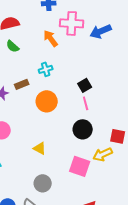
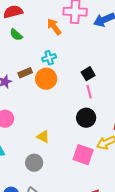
orange circle: (47, 101) -> (46, 79), moved
gray circle: (43, 183) -> (34, 163), moved

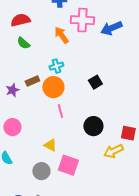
pink line: (89, 92) -> (60, 111), moved
pink square: (83, 155) -> (68, 165), moved

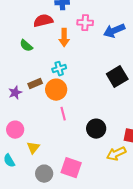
red semicircle: (20, 20) -> (43, 21), moved
pink cross: (82, 20) -> (85, 23), size x0.7
orange arrow: (61, 35) -> (64, 38), turned -144
black square: (95, 82) -> (117, 77), moved, size x1.5
yellow triangle: (50, 145) -> (33, 148), moved, turned 40

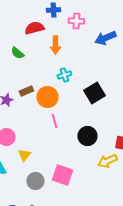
pink cross: (85, 23) -> (76, 21), moved
cyan cross: (59, 69) -> (64, 75), moved
black square: (117, 77) -> (94, 93), moved

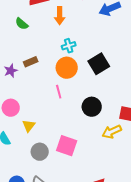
orange circle: (47, 97) -> (67, 68), moved

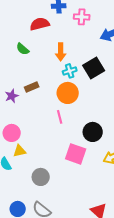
orange arrow: (60, 16) -> (61, 52), moved
black square: (99, 64) -> (94, 68), moved
yellow triangle: (29, 126) -> (20, 151), moved, turned 40
pink square: (67, 146) -> (76, 154), moved

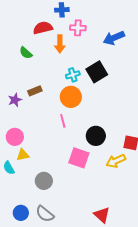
pink cross: (82, 17) -> (78, 28), moved
orange arrow: (61, 52) -> (60, 44), moved

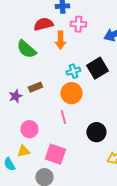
green semicircle: (26, 53) -> (26, 49), size x1.5
pink circle: (15, 137) -> (29, 129), moved
pink square: (79, 158) -> (55, 154), moved

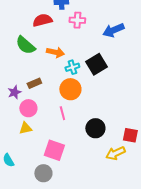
orange arrow: (60, 40) -> (55, 52), moved, turned -78
pink circle: (29, 129) -> (28, 108), moved
yellow triangle: (23, 151) -> (25, 128), moved

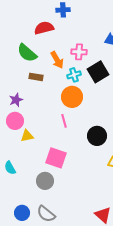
pink cross: (77, 20) -> (79, 52), moved
orange arrow: (55, 52) -> (57, 60), turned 48
brown rectangle: (34, 83) -> (36, 77), moved, turned 32
pink circle: (28, 108) -> (15, 121), moved

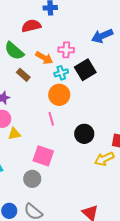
orange arrow: (57, 60) -> (44, 58), turned -30
brown rectangle: (36, 77) -> (23, 75), turned 32

